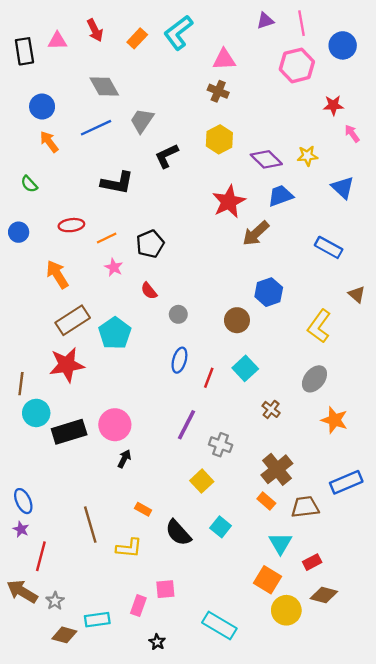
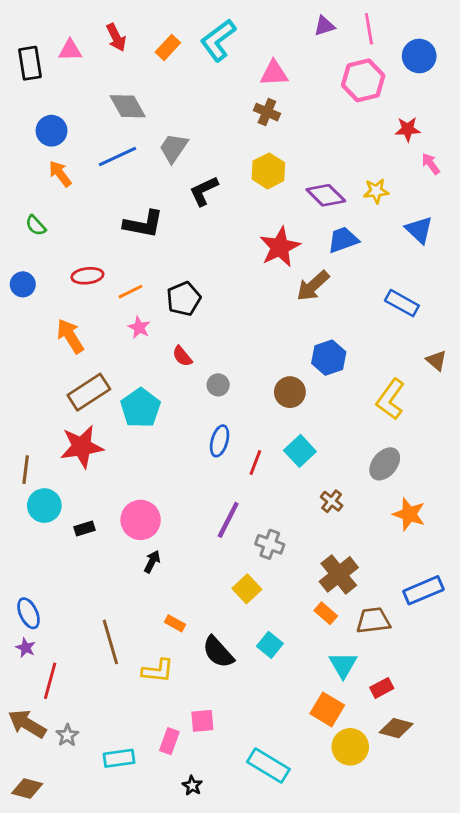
black rectangle: (69, 432) -> (85, 529), size x0.5
brown diamond: (64, 635) -> (27, 788), moved

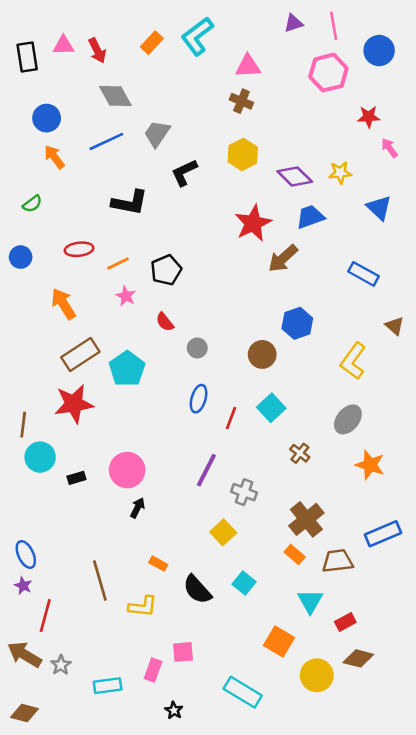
red arrow: (116, 37) -> (97, 51), moved
green semicircle: (36, 225) -> (32, 204), turned -84
orange square: (327, 709) -> (279, 642), moved

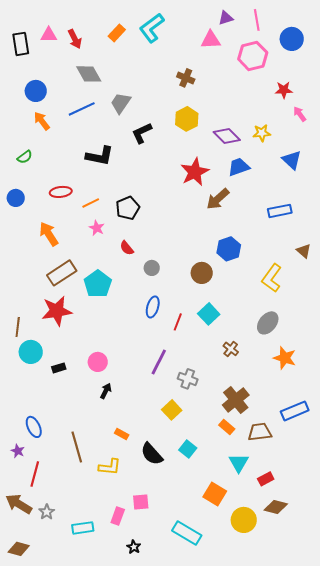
pink triangle: (248, 66) -> (211, 40), moved
blue rectangle: (364, 274) -> (280, 211), turned -40
pink circle: (127, 470) -> (98, 362), size x0.7
blue ellipse: (26, 554) -> (34, 427), moved

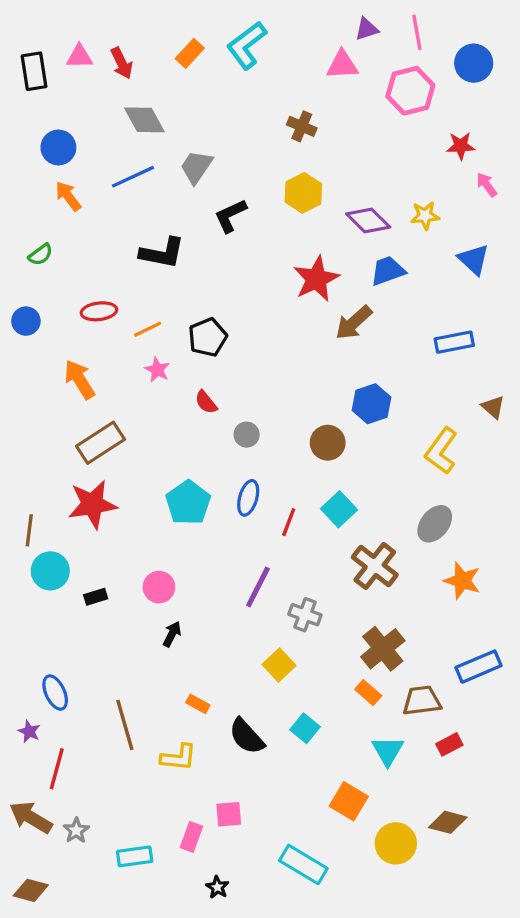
cyan pentagon: (98, 284) -> (188, 503), moved
brown cross: (231, 349) -> (375, 566), size x1.8
red rectangle: (266, 479) -> (449, 744), moved

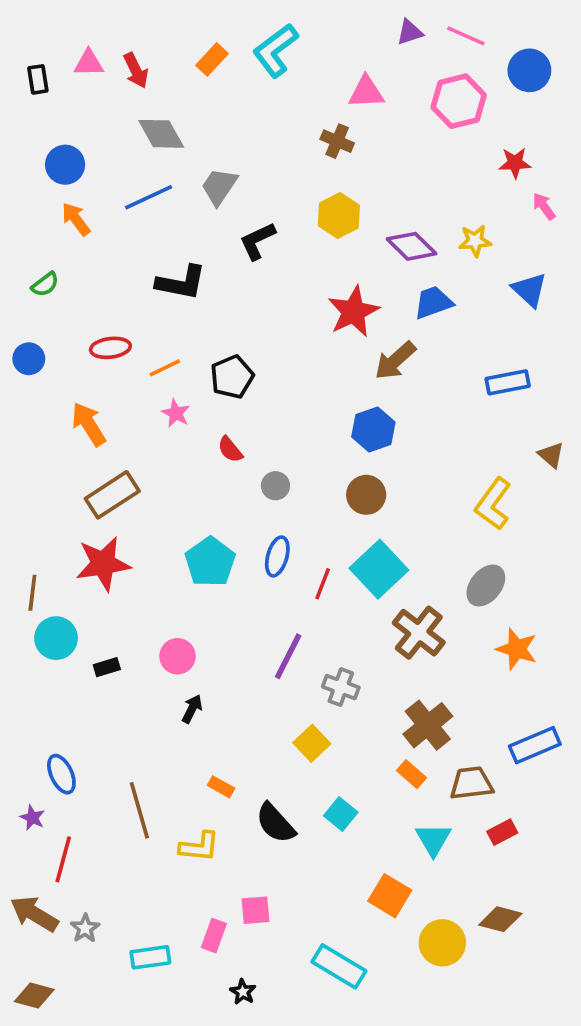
pink line: (417, 32) -> (466, 36), turned -56
pink triangle: (342, 65) -> (366, 92), moved
black rectangle: (34, 71) -> (38, 79), size x0.7
blue hexagon: (371, 404) -> (373, 429), moved
cyan square: (339, 509) -> (379, 569), size x1.4

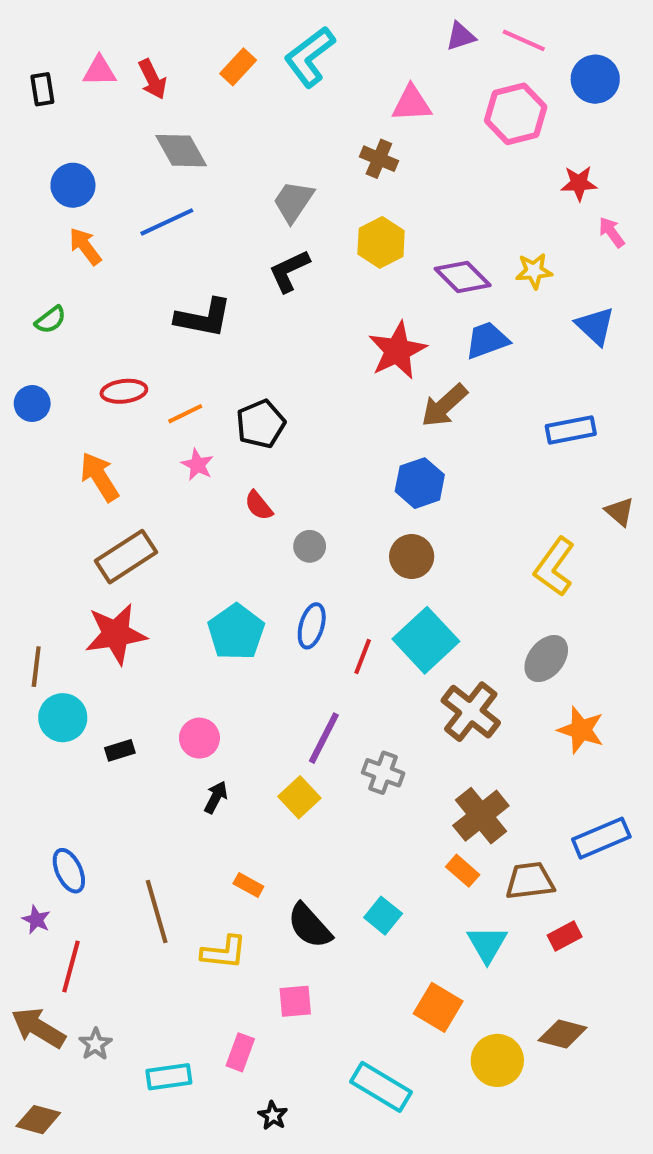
gray trapezoid: (219, 186) -> (293, 202), moved
yellow square: (312, 743) -> (299, 797), moved
pink square: (256, 910) -> (295, 1001), moved

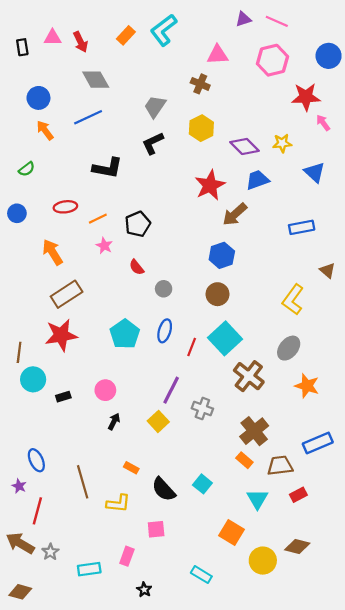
blue circle: (595, 79) -> (329, 56), moved
red star: (579, 183) -> (306, 97), size x1.5
cyan rectangle: (381, 1087) -> (201, 575), size x0.7

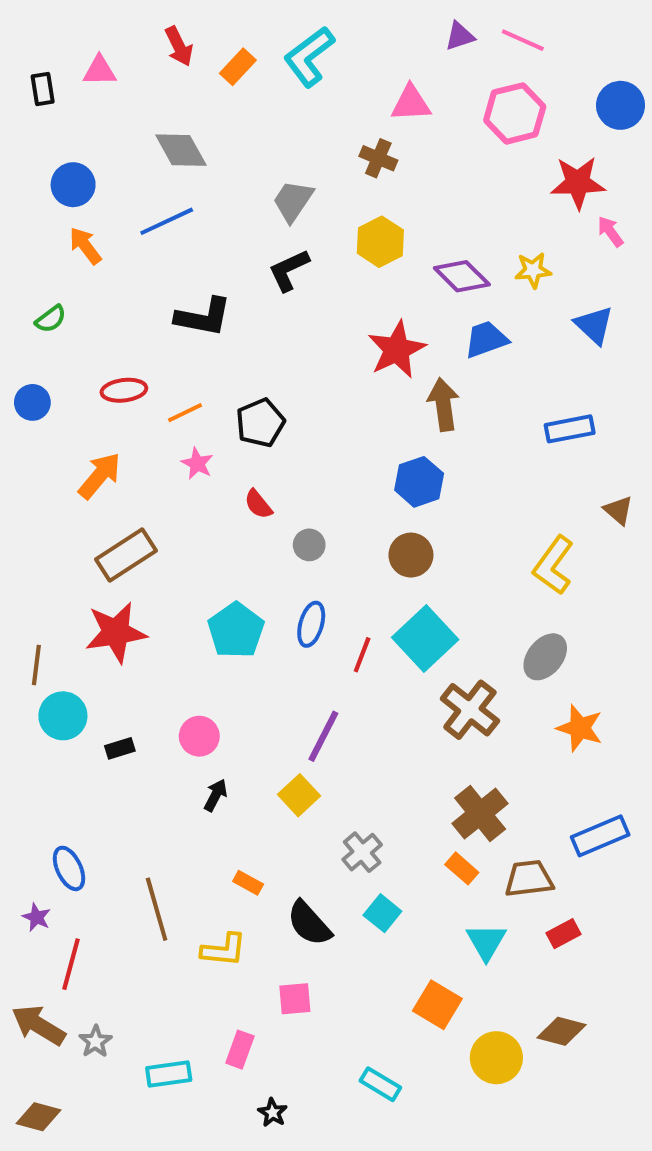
red arrow: (81, 42) -> (179, 46), moved
brown arrow: (235, 214) -> (443, 404), turned 124
orange arrow: (53, 252) -> (100, 476), turned 72
gray cross: (202, 408) -> (362, 852), moved, turned 30

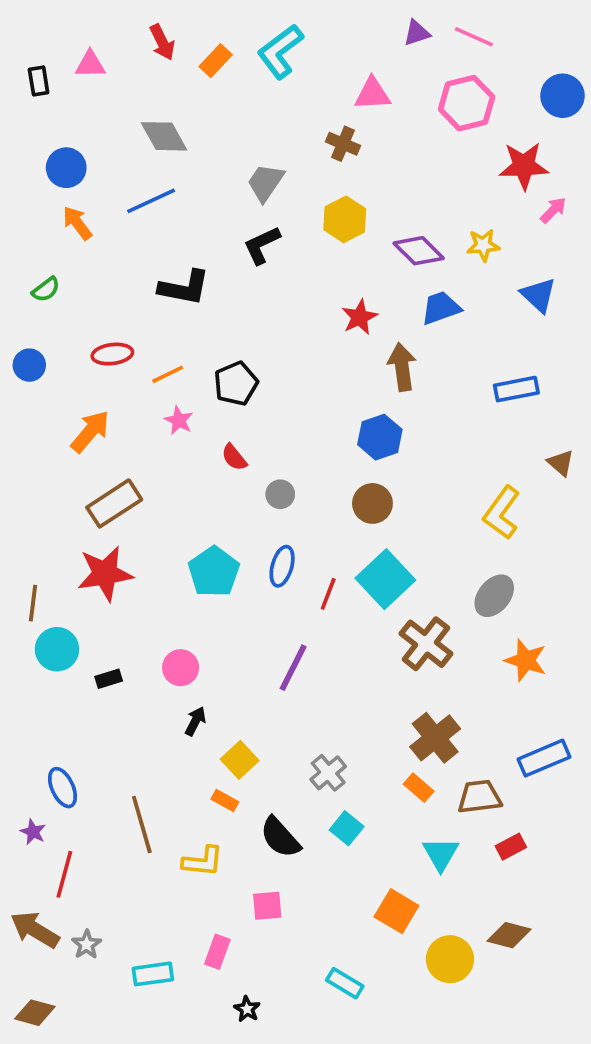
pink arrow: (610, 232) -> (553, 210), turned 80
red star: (397, 350) -> (360, 317), size x0.7
yellow square: (299, 795) -> (240, 760), moved

